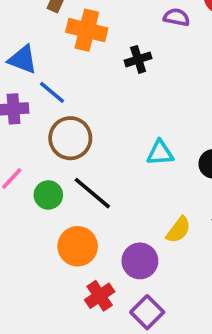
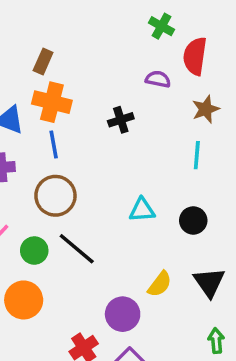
orange cross: (87, 30) -> (52, 102), moved
blue line: (52, 92) -> (54, 145), moved, turned 40
orange circle: (78, 246) -> (24, 300), moved

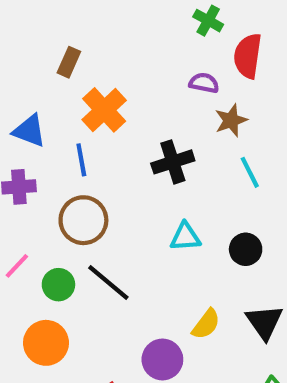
orange cross: (52, 102) -> (104, 110), moved, turned 33
brown star: (206, 109) -> (231, 120), moved
black cross: (121, 120) -> (173, 162), moved, size x1.4
cyan line: (197, 155) -> (250, 172), turned -32

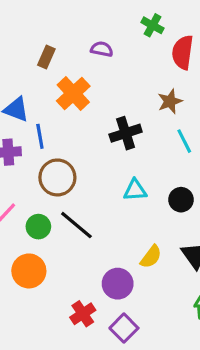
purple semicircle: (204, 83) -> (102, 49), moved
blue line: (81, 160) -> (40, 136), moved

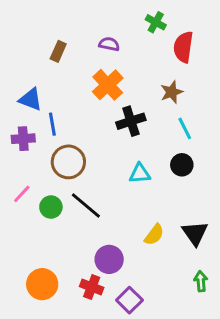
orange cross: (73, 93) -> (108, 85), moved
black circle: (181, 200) -> (182, 165), moved
orange circle: (29, 271) -> (42, 284), moved
purple circle: (118, 284) -> (109, 259), moved
red cross: (83, 314) -> (92, 287), turned -35

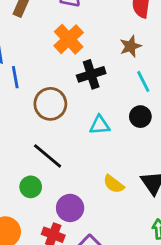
brown circle: (68, 162) -> (50, 104), moved
green circle: (51, 207) -> (31, 187), moved
yellow semicircle: (154, 235) -> (114, 184), turned 90

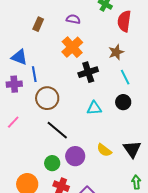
brown circle: (50, 104) -> (47, 98), moved
green circle: (31, 187) -> (52, 163), moved
purple circle: (70, 208) -> (75, 156), moved

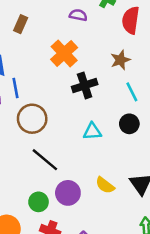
purple semicircle: (73, 19) -> (78, 15), moved

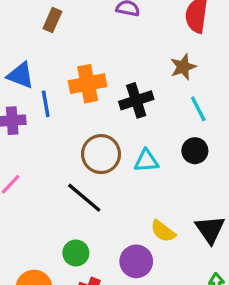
orange cross: (64, 53) -> (88, 84), moved, turned 32
brown circle: (32, 119) -> (101, 154), moved
purple circle: (68, 193) -> (136, 261), moved

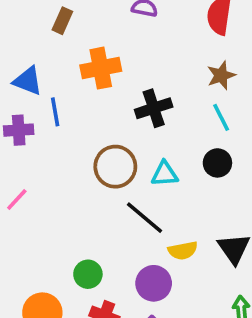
brown star: (183, 67) -> (221, 75), moved
orange cross: (88, 84) -> (101, 68), moved
black line: (84, 198) -> (144, 218), moved
yellow semicircle: (163, 231) -> (183, 250), turned -48

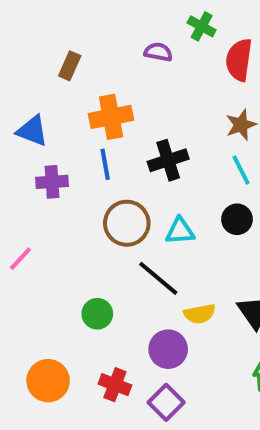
blue line: (55, 112) -> (105, 164), moved
purple cross: (19, 130) -> (52, 182), moved
green circle: (88, 274) -> (97, 314), moved

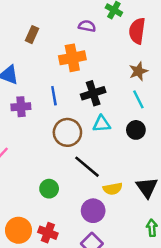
orange cross: (111, 117) -> (72, 58), moved
cyan triangle: (180, 231) -> (102, 124), moved
red cross: (115, 385) -> (48, 233), moved

